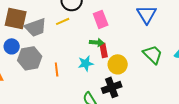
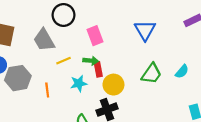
yellow line: (63, 21) -> (64, 61), moved
gray trapezoid: (36, 27) -> (44, 40), moved, turned 80
green trapezoid: (153, 54) -> (152, 74), turned 80

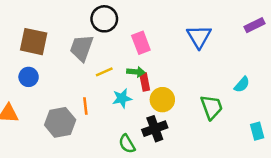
gray trapezoid: (44, 40) -> (82, 48), turned 50
green trapezoid: (152, 74) -> (212, 107), moved, turned -55
gray hexagon: (18, 78) -> (60, 122), moved

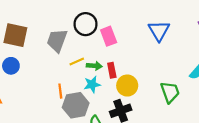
black circle: (104, 19) -> (86, 24), moved
green arrow: (136, 72) -> (94, 66), moved
gray hexagon: (60, 122) -> (76, 105), moved

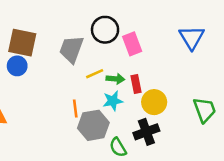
blue circle: (11, 66) -> (17, 66), moved

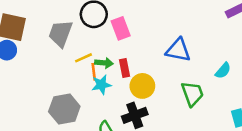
blue triangle: (192, 37) -> (178, 50), moved, turned -48
orange line: (75, 109) -> (94, 72), moved
gray hexagon: (93, 125) -> (64, 109), moved

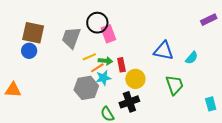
pink rectangle: (121, 28) -> (108, 34), moved
cyan semicircle: (223, 71) -> (192, 58), moved
orange line: (94, 72) -> (97, 68), turned 64
gray hexagon: (64, 109) -> (86, 88), moved

